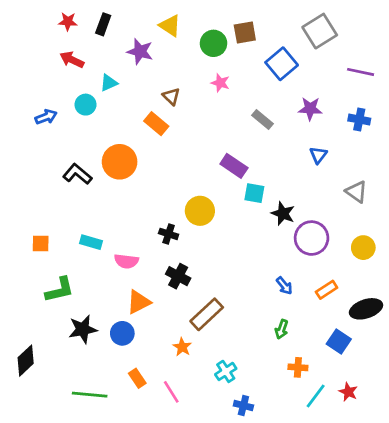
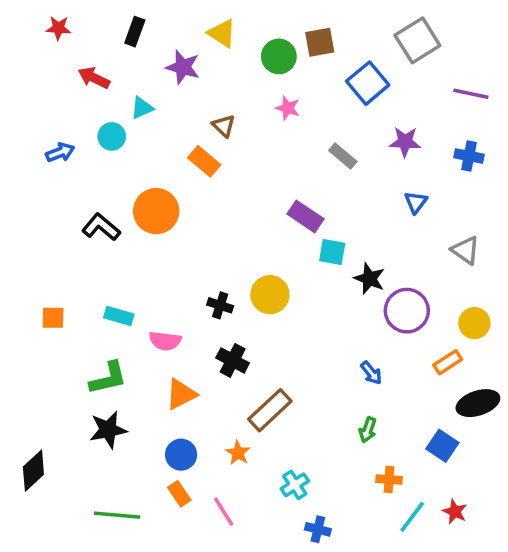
red star: (68, 22) -> (58, 28), moved
yellow circle: (200, 211) -> (270, 295), moved
green L-shape: (60, 290) -> (108, 378), moved
orange rectangle: (327, 290) -> (448, 362), moved
blue circle: (122, 333) -> (181, 455), moved

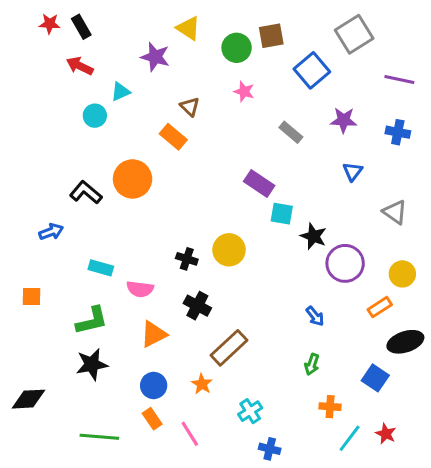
black rectangle: (135, 32) -> (81, 27), moved, turned -50
blue arrow: (60, 152) -> (51, 232), moved
orange square: (53, 318) -> (32, 297), moved
black diamond: (33, 471) -> (29, 399), turned 40

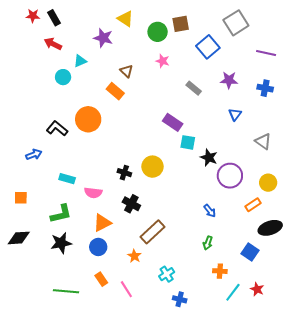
blue circle: (154, 385) -> (98, 247), moved
black diamond: (29, 399) -> (19, 238), moved

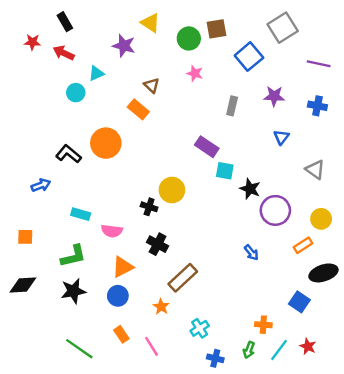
red star: (33, 16) -> (32, 42), moved
gray rectangle: (194, 88) -> (232, 106), turned 63
yellow circle: (153, 167) -> (172, 190), moved
green arrow: (208, 243) -> (249, 350), moved
green line: (66, 291) -> (79, 349), turned 30

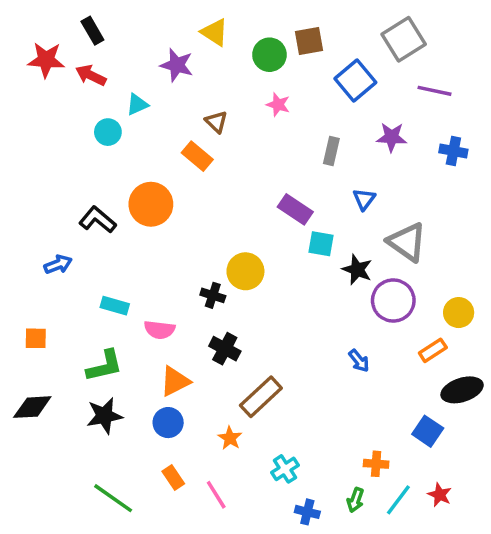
red star: (32, 42) -> (46, 60), size x1.5
purple line: (319, 64) -> (435, 91), moved
blue triangle: (281, 137) -> (364, 199), moved
gray triangle: (315, 170) -> (407, 242), moved, size x1.4

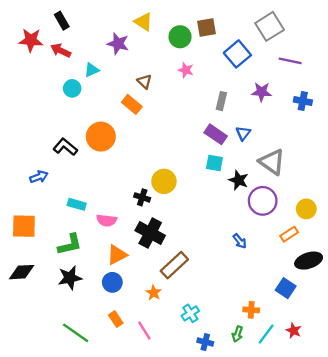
purple rectangle: (295, 209) -> (216, 134), moved
orange square: (36, 338) -> (24, 226), size x1.6
black cross: (225, 349) -> (150, 233), size x1.4

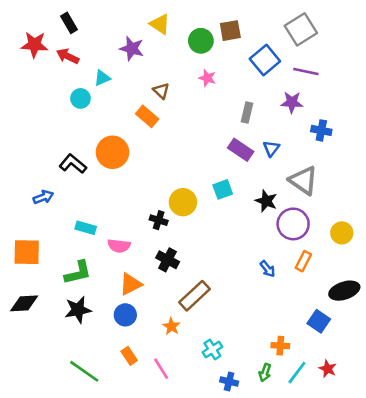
purple line: (290, 61) -> (306, 72), moved
blue cross: (303, 101) -> (321, 130), moved
cyan square: (214, 163) -> (223, 189), moved, turned -30
black cross: (150, 233) -> (168, 260), size x0.7
orange rectangle: (289, 234) -> (303, 261), moved, turned -30

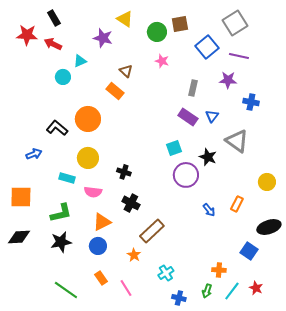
yellow circle: (183, 202) -> (88, 158), moved
purple circle: (293, 224) -> (186, 175), moved

